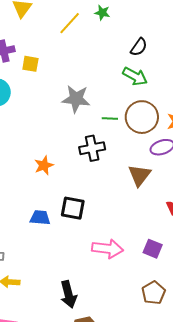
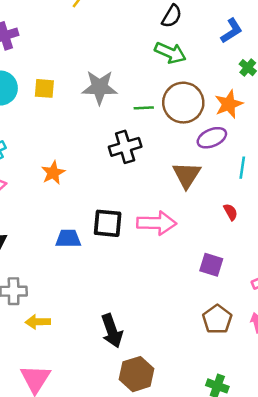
yellow square: (30, 64) -> (44, 88), moved
orange star: (44, 165) -> (53, 173), moved
pink arrow: (108, 249) -> (157, 223), moved

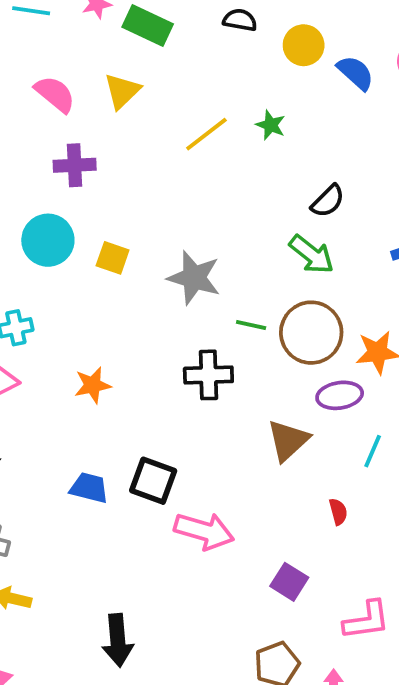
pink arrow: (157, 223) -> (204, 531), moved

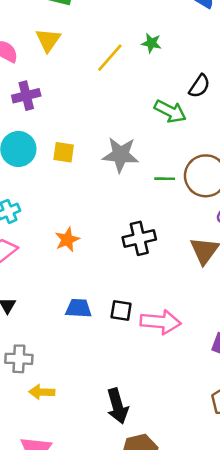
green arrow: (312, 254) -> (170, 111), moved
black cross: (208, 375) -> (139, 238), moved
black square: (153, 481) -> (121, 310), moved, size x0.7

